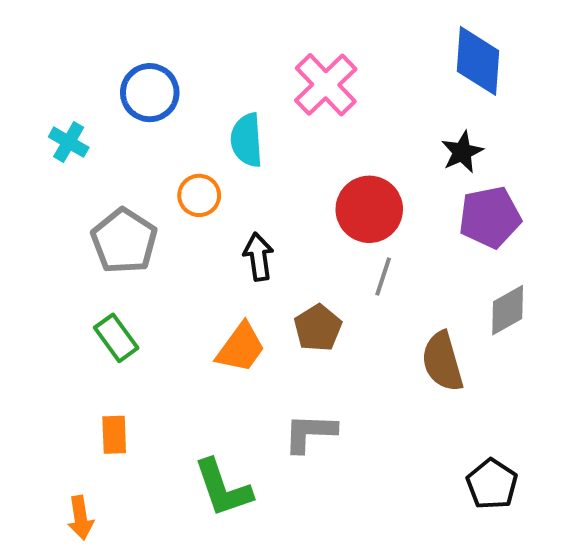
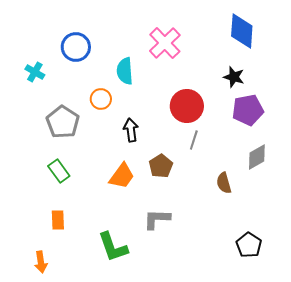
black star: (462, 152) -> (234, 77), turned -30
brown semicircle: (442, 362) -> (224, 183), size x0.7

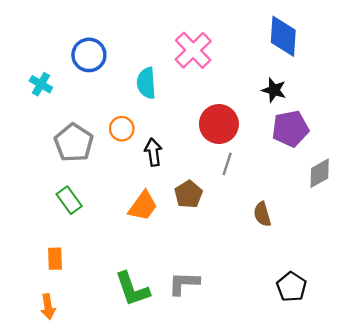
orange circle: (101, 99) -> (122, 129), moved
gray diamond: (257, 157) -> (320, 173), moved
gray L-shape: (157, 219) -> (184, 283), moved
orange rectangle: (58, 220) -> (55, 259), moved

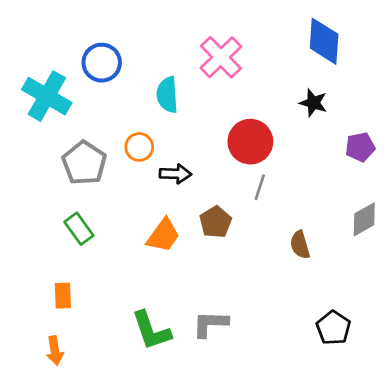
cyan cross: (41, 84) -> (47, 96), size x1.8
purple pentagon: (290, 129) -> (360, 147), moved, size x0.7
black arrow: (153, 152) -> (175, 174), turned 100
gray diamond: (320, 173) -> (364, 219), moved

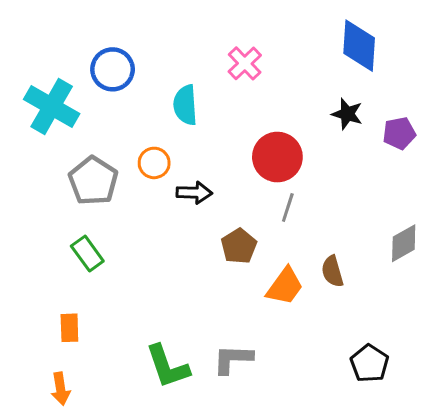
pink cross: (221, 57) -> (245, 63), size x0.7
purple pentagon: (360, 147) -> (399, 133), moved
orange trapezoid: (163, 235) -> (285, 286), moved

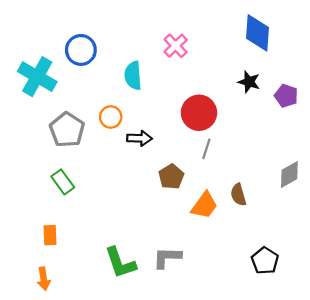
purple pentagon: (399, 133) -> (286, 96), turned 30

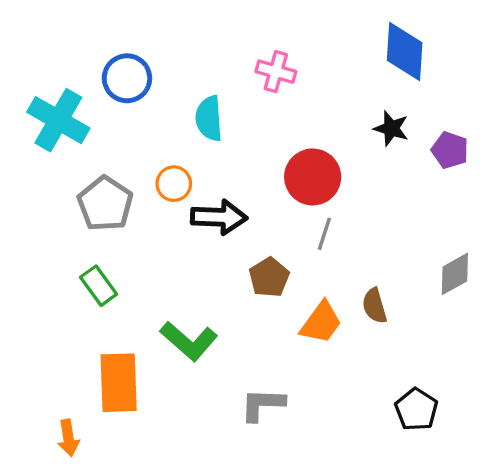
pink cross: (176, 46) -> (276, 72), turned -30
black arrow: (139, 138) -> (219, 217), size x1.4
orange rectangle: (50, 235) -> (119, 383), moved, size x1.8
green L-shape: (120, 263) -> (189, 341), moved, turned -30

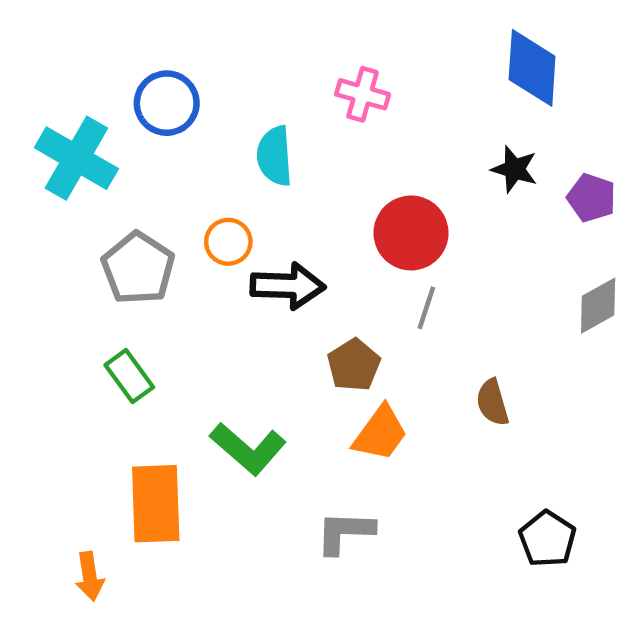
gray diamond: (455, 274) -> (598, 306), moved
orange trapezoid: (321, 322) -> (380, 433), moved

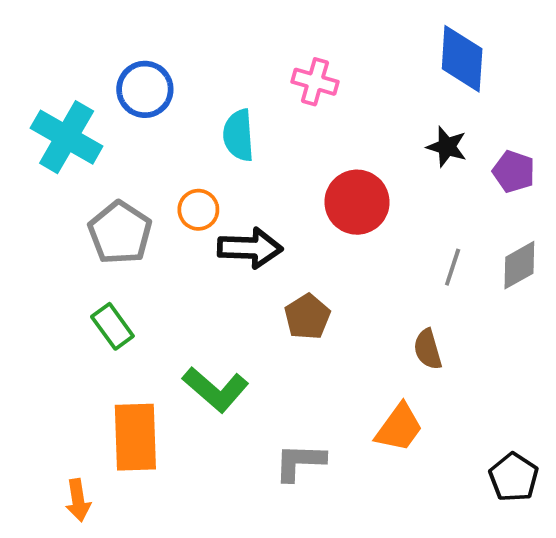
gray line: (426, 308) -> (453, 267), moved
orange trapezoid: (380, 433) -> (399, 428), moved
black pentagon: (547, 539) -> (514, 477), moved

